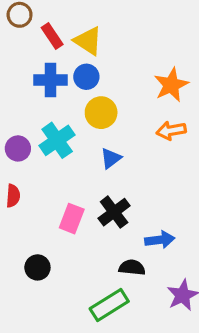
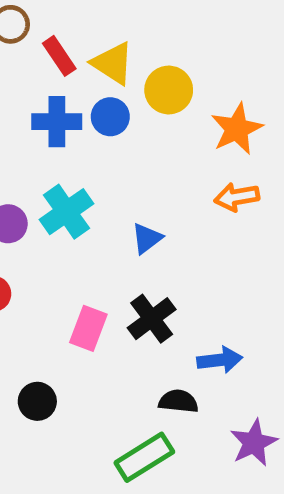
yellow circle: (101, 113) -> (169, 90), moved

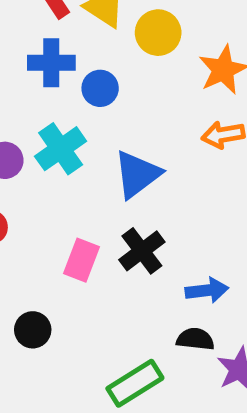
blue circle: (110, 117) -> (100, 88), moved
blue triangle: (147, 238) -> (137, 174), size x1.6
black semicircle: (178, 401) -> (195, 339), moved

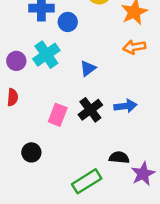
blue triangle: (137, 174) -> (88, 68), size x0.6
blue arrow: (207, 290) -> (125, 106), moved

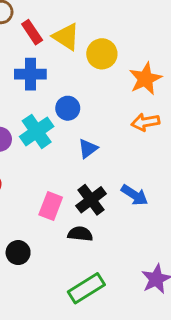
blue circle: (68, 22) -> (68, 108), moved
blue arrow: (125, 106) -> (134, 195), turned 40
black semicircle: (119, 157) -> (80, 234), moved

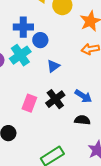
blue cross: (30, 74) -> (23, 27), moved
black semicircle: (80, 234) -> (82, 120), moved

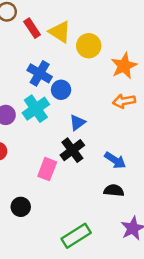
blue cross: (23, 27) -> (40, 73), turned 30
black cross: (55, 99) -> (72, 150), moved

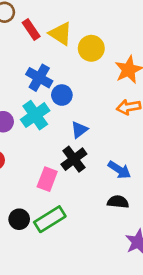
green rectangle: (76, 236) -> (50, 219), moved

